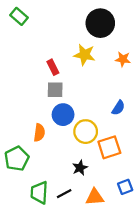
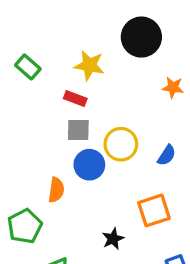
green rectangle: (19, 16) -> (28, 67), moved
yellow star: (84, 55) -> (89, 65), moved
red rectangle: (53, 67) -> (75, 99), turned -42
yellow circle: (86, 132) -> (121, 144), moved

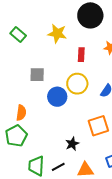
red rectangle: (75, 99) -> (81, 55), moved, turned 72
gray square: (78, 130) -> (37, 75), moved
orange semicircle: (56, 190) -> (21, 113), moved

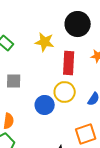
red rectangle: (81, 55) -> (69, 63), size x1.6
gray square: (37, 75) -> (14, 81), moved

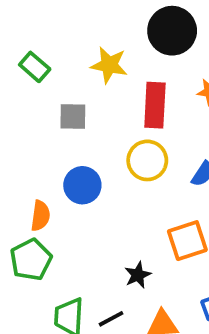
gray square: (14, 81) -> (73, 117), moved
blue circle: (45, 105) -> (82, 185), moved

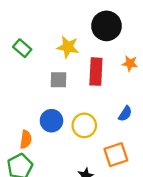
gray square: (73, 117) -> (59, 80), moved
yellow circle: (147, 160) -> (84, 125), moved

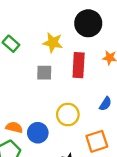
blue circle: (51, 121) -> (38, 133), moved
orange semicircle: (26, 139) -> (14, 127), turned -84

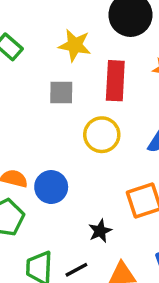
yellow circle: (68, 115) -> (102, 135), moved

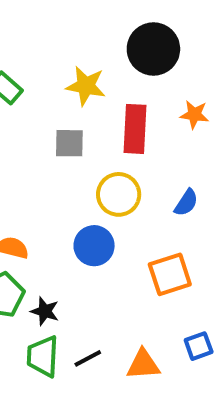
blue circle: (51, 187) -> (94, 246), moved
black star: (100, 231) -> (45, 311), moved, turned -30

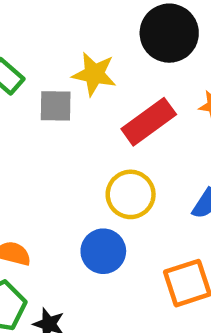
red rectangle: (135, 129) -> (149, 122), turned 51
gray square: (69, 143) -> (56, 106), moved

